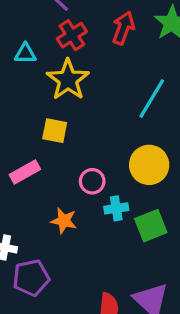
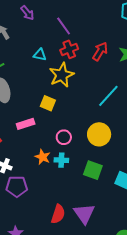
cyan cross: (116, 208) -> (61, 160), moved
green square: (151, 226) -> (93, 170), turned 30

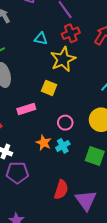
cyan cross: (61, 160) -> (63, 146), turned -32
red semicircle: (58, 214) -> (61, 190), moved

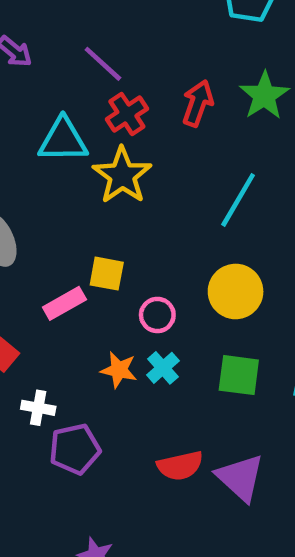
cyan triangle: (41, 39) -> (63, 140), size x1.6
yellow square: (49, 88) -> (107, 274), moved
red semicircle: (61, 190) -> (180, 466), turned 72

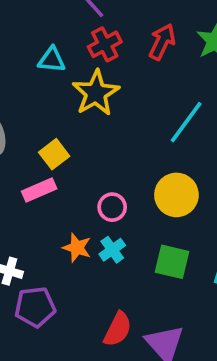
cyan triangle: (63, 140) -> (52, 60), size x0.7
yellow square: (107, 274) -> (54, 154), moved, turned 36
red semicircle: (180, 466) -> (118, 329), turned -57

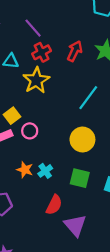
pink circle: (112, 207) -> (30, 131), moved
red semicircle: (118, 329) -> (54, 205), moved

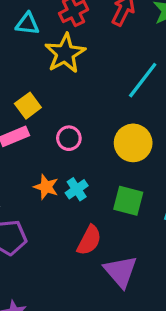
pink circle: (30, 131) -> (69, 138), moved

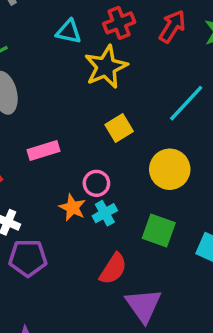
yellow square: (28, 106) -> (119, 128), moved
pink circle: (69, 138) -> (96, 183), moved

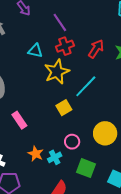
cyan line: (186, 103) -> (86, 86), moved
pink rectangle: (44, 151) -> (19, 120), turned 72
yellow circle: (170, 169) -> (105, 133), moved
pink circle: (96, 183) -> (72, 142), moved

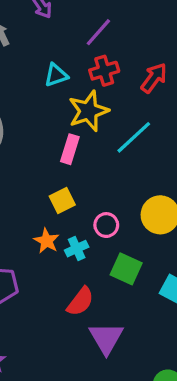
purple line: (60, 22) -> (98, 32), turned 72
cyan triangle: (35, 51) -> (56, 75), turned -35
yellow square: (64, 108) -> (62, 201), moved
pink rectangle: (19, 120) -> (70, 149), moved, turned 48

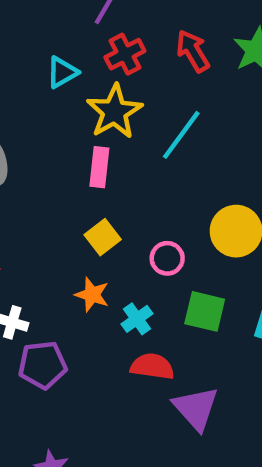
red arrow: (154, 78) -> (193, 51), turned -56
cyan cross: (77, 249) -> (137, 319), moved
red semicircle: (80, 302) -> (152, 366), turned -108

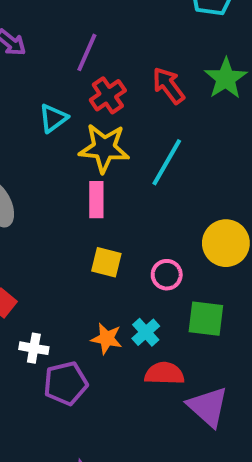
yellow star: (114, 112) -> (104, 148), turned -30
yellow square: (103, 237) -> (106, 262), turned -32
orange star: (92, 295) -> (107, 339), moved

